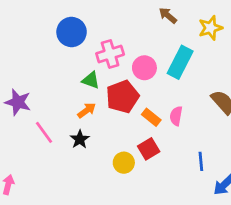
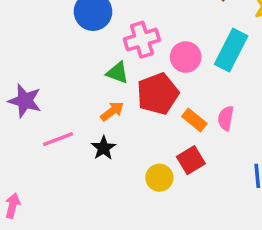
pink line: (44, 132) -> (58, 139), turned -75

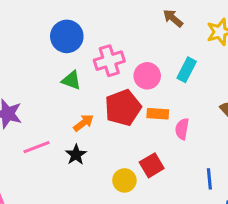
cyan rectangle: (231, 50) -> (187, 70), size x0.7
green triangle: (117, 73) -> (71, 80), moved
orange rectangle: (194, 120) -> (158, 114), moved, turned -35

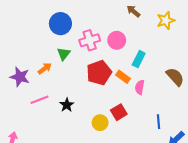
cyan rectangle: (187, 70) -> (139, 59), moved
pink circle: (147, 76) -> (117, 40), moved
green triangle: (71, 80) -> (64, 54), turned 48
orange rectangle: (158, 114) -> (123, 77), turned 32
orange arrow: (83, 123) -> (45, 68), moved

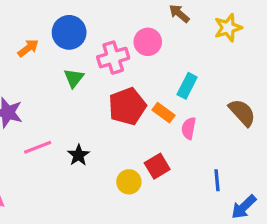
pink circle: (117, 40) -> (148, 42), moved
orange arrow: (45, 68) -> (28, 48), moved

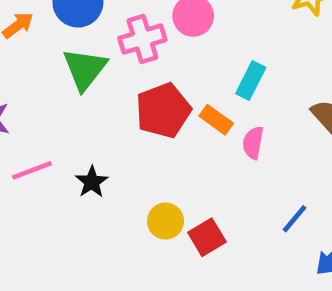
green triangle: (74, 78) -> (85, 69), size x1.5
red square: (157, 166) -> (207, 237), moved
blue line: (217, 180) -> (295, 219), turned 45

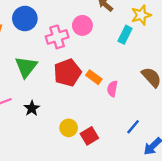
green triangle: (85, 69) -> (26, 67), moved
cyan rectangle: (251, 80) -> (125, 35), moved

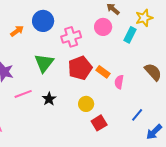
pink circle: (82, 25) -> (103, 27), moved
yellow circle: (69, 128) -> (86, 104), moved

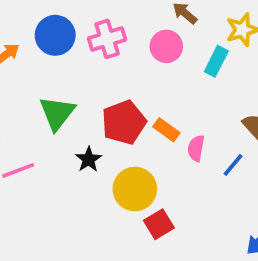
pink cross: (71, 37) -> (107, 39), moved
black star: (49, 99) -> (89, 159), moved
yellow circle: (86, 104) -> (135, 189), size x1.5
blue line: (137, 115) -> (233, 165), moved

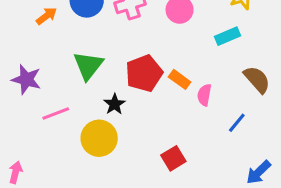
cyan rectangle: (216, 61) -> (228, 36), moved, turned 40
blue line: (233, 165) -> (237, 123), moved
yellow circle: (135, 189) -> (99, 138), moved

